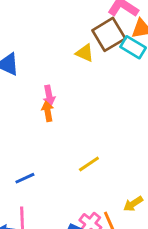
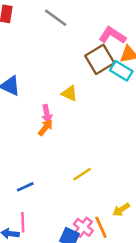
yellow triangle: (85, 53) -> (69, 93), moved
orange arrow: (48, 111) -> (45, 128), turned 48

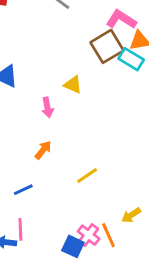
orange arrow: (45, 128) -> (43, 150), moved

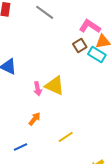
brown square: (107, 46) -> (80, 45), size x0.6
yellow triangle: (73, 85) -> (55, 86), moved, size x1.5

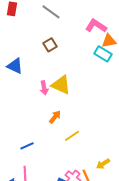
brown square: (80, 45) -> (50, 45), moved
orange arrow: (35, 119) -> (55, 117), moved

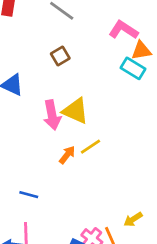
pink arrow: (44, 88) -> (52, 115), size x1.5
yellow line: (72, 136) -> (90, 147), moved
blue line: (27, 146) -> (29, 195), turned 40

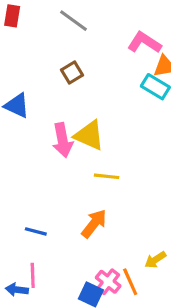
yellow line: (90, 147) -> (107, 176), turned 40
orange arrow: (67, 155) -> (94, 224), moved, size x1.4

